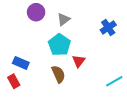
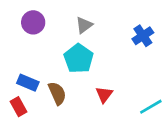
purple circle: (36, 12) -> (33, 22), moved
red triangle: (79, 61) -> (104, 95), moved
brown semicircle: (58, 74) -> (57, 93), moved

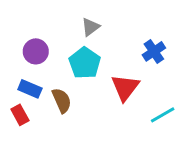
purple circle: (33, 22) -> (36, 51), moved
blue cross: (143, 36) -> (154, 51), moved
red triangle: (104, 95) -> (125, 87), moved, size x1.5

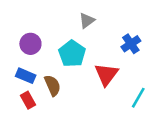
gray triangle: (90, 27) -> (87, 21), moved
red rectangle: (20, 115) -> (28, 100), moved
cyan line: (163, 115) -> (138, 98), turned -30

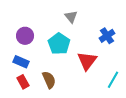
gray triangle: (87, 21) -> (71, 17), turned -32
brown semicircle: (53, 85) -> (49, 80), moved

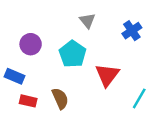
blue cross: (107, 36) -> (132, 31), moved
blue rectangle: (21, 62) -> (15, 76), moved
red rectangle: (23, 82) -> (28, 101), turned -48

